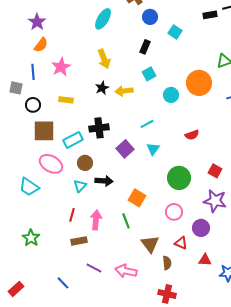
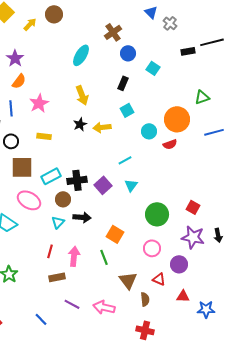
black cross: (99, 128) -> (77, 180), moved
red semicircle: (192, 135) -> (170, 144), moved

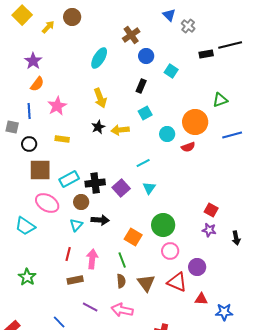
green circle: (157, 214) -> (163, 225), moved
purple star: (193, 237) -> (209, 230), moved, size x0.6
red triangle: (159, 279) -> (177, 282), size x1.5
brown semicircle: (145, 299) -> (121, 281), moved

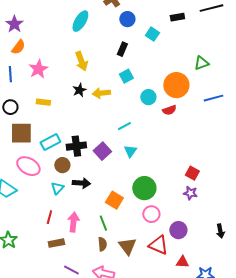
black rectangle: (206, 54) -> (177, 17), moved
black arrow: (236, 238) -> (220, 231), moved

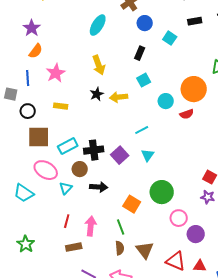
cyan triangle: (57, 188) -> (66, 188), moved
pink circle: (151, 214) -> (179, 218), moved
red triangle: (158, 245) -> (176, 261), moved

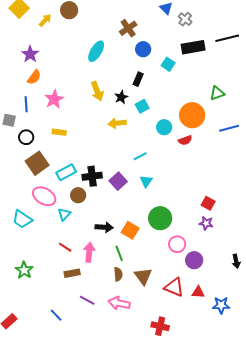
black rectangle: (195, 21) -> (193, 47), size x1.6
black star: (97, 94) -> (121, 97), moved
brown square: (39, 137) -> (37, 163), turned -35
black arrow: (99, 187) -> (104, 227), moved
red line: (67, 221) -> (65, 247), turned -72

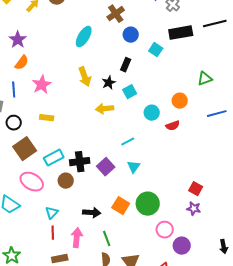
orange circle: (192, 115) -> (180, 101), size x0.6
cyan triangle: (64, 214) -> (52, 213), moved
orange square: (130, 230) -> (121, 206), moved
red line: (65, 247) -> (53, 233), turned 56

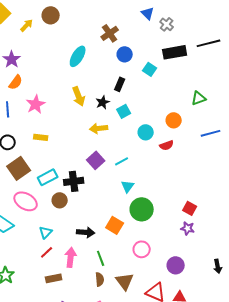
purple square: (106, 167) -> (96, 160), moved
green circle: (148, 204) -> (142, 209), moved
pink circle: (165, 230) -> (142, 249), moved
red line: (53, 233) -> (47, 252), turned 48

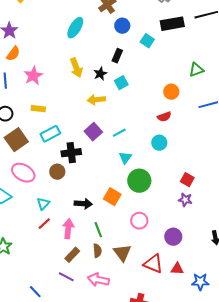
cyan circle: (146, 132) -> (159, 143), moved
cyan rectangle: (48, 177) -> (50, 134), moved
brown rectangle: (54, 278) -> (72, 255), moved, turned -35

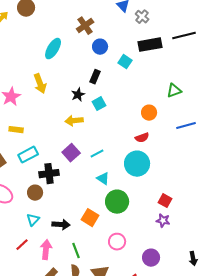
yellow arrow: (76, 68) -> (40, 84), moved
cyan circle: (159, 143) -> (137, 164), size x1.6
cyan triangle: (125, 158) -> (103, 179), turned -32
cyan triangle: (43, 204) -> (33, 220), moved

